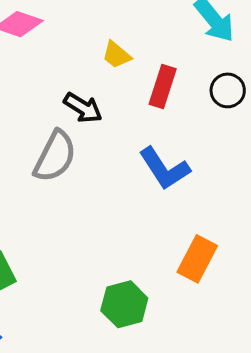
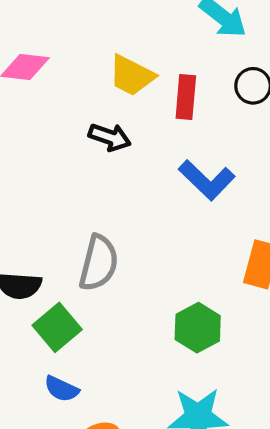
yellow trapezoid: (117, 55) -> (132, 76), size x1.5
gray semicircle: (55, 156) -> (99, 263), moved

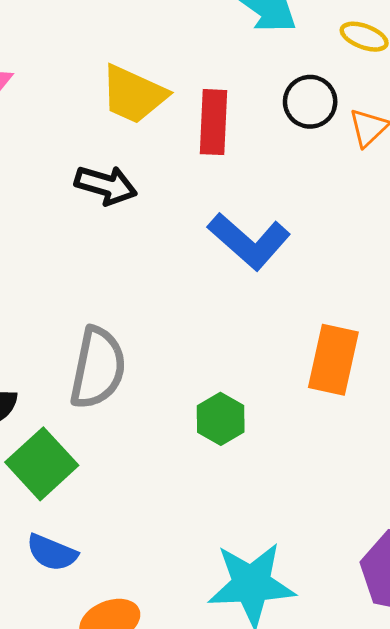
green hexagon: (198, 328) -> (221, 419), moved, size x0.7

